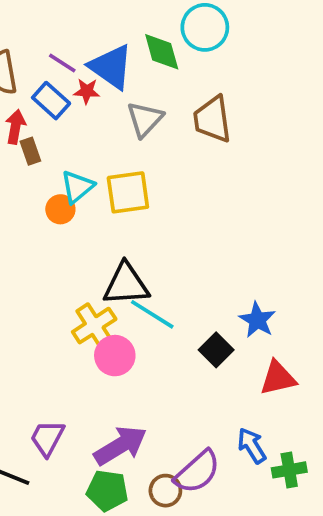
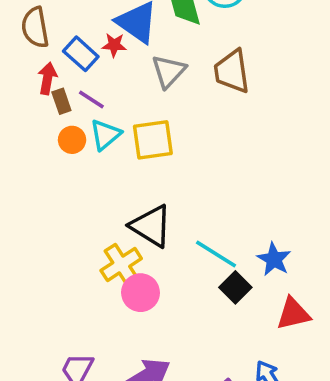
purple line: (62, 63) -> (91, 99), moved
orange circle: (60, 209) -> (72, 140), moved
black triangle: (126, 284) -> (151, 226), turned 36
cyan line: (152, 314) -> (216, 254), moved

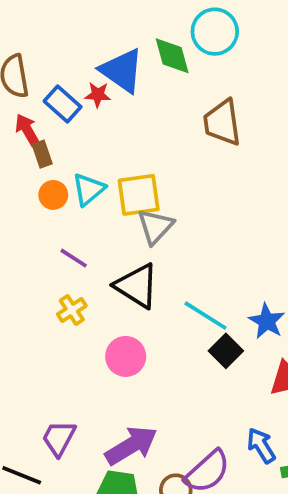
gray triangle: (169, 71) -> (155, 226), moved
red arrow: (47, 78) -> (27, 130), turned -40
purple line: (91, 99) -> (74, 258), moved
yellow cross: (121, 265) -> (72, 310), moved, size x0.7

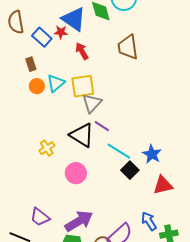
red arrow: (27, 130) -> (82, 51), moved
purple line: (74, 258) -> (102, 126), moved
purple trapezoid: (59, 438) -> (40, 217), turned -80

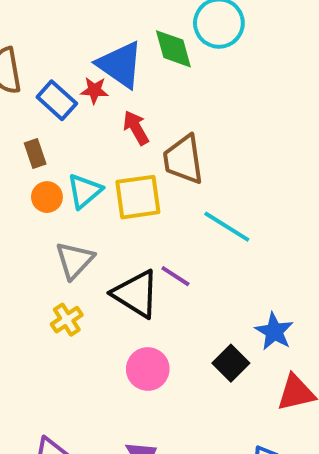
brown trapezoid: (128, 47) -> (183, 159), moved
gray triangle: (92, 103) -> (75, 260), moved
cyan line: (119, 151) -> (227, 227), moved
pink circle: (76, 173) -> (148, 369), moved

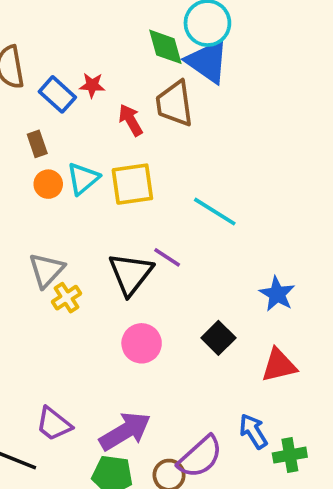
blue triangle: (120, 65) -> (207, 61), moved
brown trapezoid: (183, 159) -> (175, 104), moved
gray triangle: (75, 260) -> (46, 270), moved
black triangle: (136, 294) -> (131, 274), turned 36
blue star: (274, 331) -> (277, 294), moved

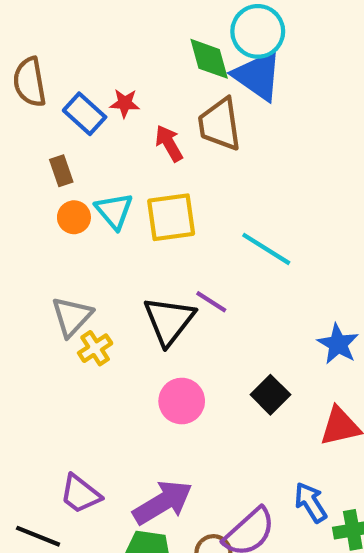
cyan triangle: (83, 179) -> (114, 211), turned -30

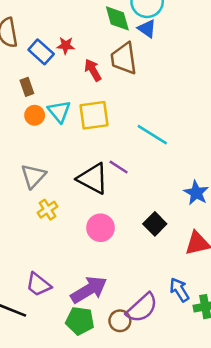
blue triangle: (258, 76) -> (147, 29), size x0.6
black triangle: (169, 321) -> (93, 179), turned -40
yellow cross: (95, 348) -> (48, 210), moved

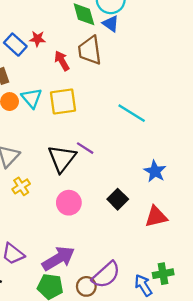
cyan line: (152, 135) -> (132, 113), moved
black triangle: (93, 179) -> (62, 159), turned 40
blue arrow: (179, 290) -> (143, 285), moved

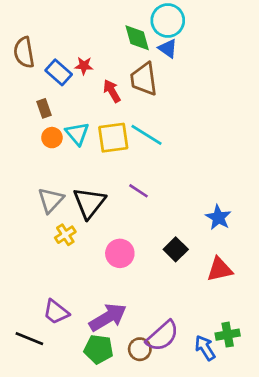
cyan line: (132, 113) -> (146, 135), moved
black triangle: (62, 159) -> (89, 203), moved

